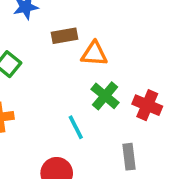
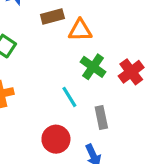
red cross: (147, 105) -> (131, 72), turned 35
gray rectangle: (129, 157) -> (101, 117), moved

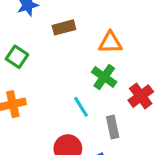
orange triangle: (80, 30) -> (110, 43), moved
red cross: (131, 72) -> (141, 96), moved

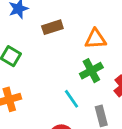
green cross: (104, 77) -> (91, 71), turned 30

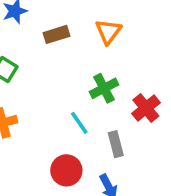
orange triangle: (95, 39) -> (108, 31), moved, turned -50

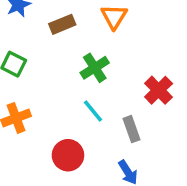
green cross: (104, 88) -> (95, 68), moved
red circle: (66, 170) -> (68, 155), moved

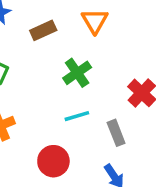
cyan line: (93, 111) -> (77, 116), turned -65

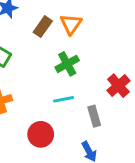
orange triangle: (95, 21) -> (71, 24), moved
brown rectangle: (43, 30) -> (43, 27), turned -36

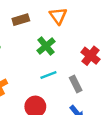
orange triangle: (71, 24) -> (58, 16), moved
brown rectangle: (43, 27) -> (21, 20), turned 49

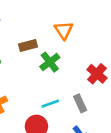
brown rectangle: (21, 20) -> (28, 46), moved
cyan line: (48, 75) -> (50, 104), moved

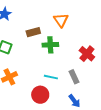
green cross: (50, 62) -> (50, 45), turned 35
cyan line: (50, 104) -> (51, 77), turned 32

